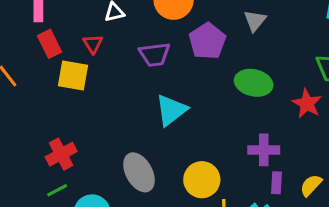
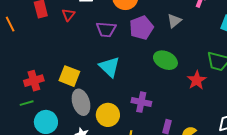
yellow square: (73, 75) -> (69, 76), moved
cyan triangle: (171, 110) -> (110, 67), turned -50
purple cross: (264, 150) -> (141, 102), moved
yellow circle: (202, 180) -> (108, 115), moved

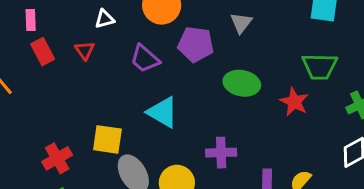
purple pentagon: (141, 28) -> (196, 44), turned -30
purple trapezoid: (106, 29) -> (145, 59), turned 50

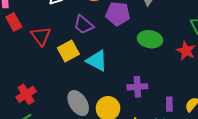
red triangle: (85, 50) -> (41, 36), moved, size x1.5
yellow square: (107, 139) -> (68, 51), moved, turned -35

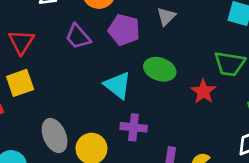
yellow square: (68, 51) -> (20, 83), moved
cyan triangle: (97, 61) -> (118, 85), moved

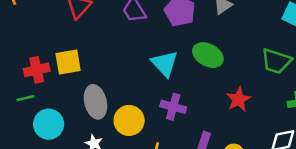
yellow square: (20, 83) -> (68, 62), moved
red star: (203, 91) -> (239, 99), moved

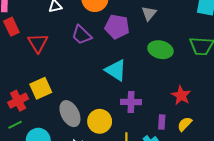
green ellipse: (208, 55) -> (160, 50), moved
red star: (239, 99) -> (181, 95), moved

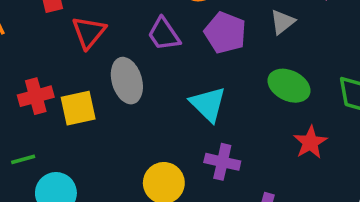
red star: (181, 95) -> (310, 142), moved
red cross: (18, 101) -> (36, 96), moved
gray ellipse: (70, 114) -> (127, 81), moved

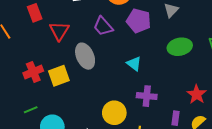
green ellipse: (289, 86) -> (180, 47), turned -30
cyan triangle: (208, 104) -> (134, 64), size x0.7
red star: (310, 142) -> (197, 94), moved

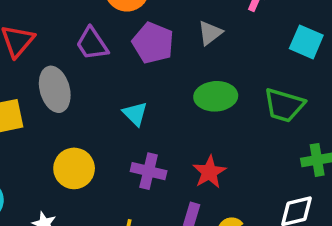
red star: (197, 94) -> (209, 172), moved
yellow circle: (114, 113) -> (74, 168), moved

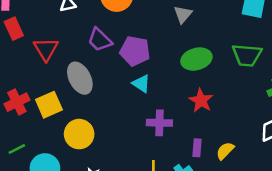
purple pentagon: (153, 43) -> (135, 51), moved
yellow circle: (74, 168) -> (79, 134), moved
red star: (209, 172) -> (201, 101), moved

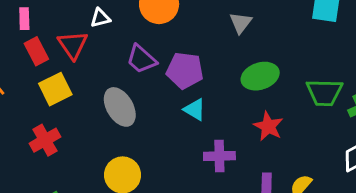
red triangle: (46, 49) -> (73, 45), moved
green trapezoid: (247, 55) -> (324, 92), moved
yellow square: (49, 105) -> (55, 89), moved

